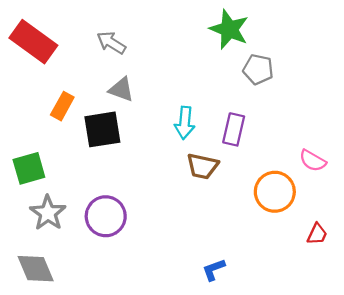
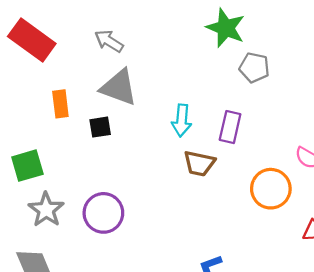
gray triangle: (121, 89) -> (119, 87), size x1.5
orange rectangle: (62, 106) -> (60, 104), turned -36
black square: (102, 129) -> (100, 127), size x0.6

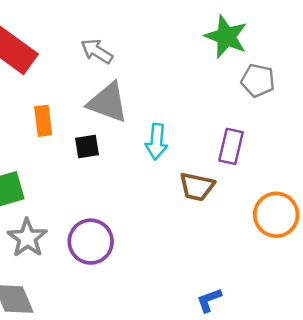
cyan arrow: (182, 120) -> (157, 142), moved

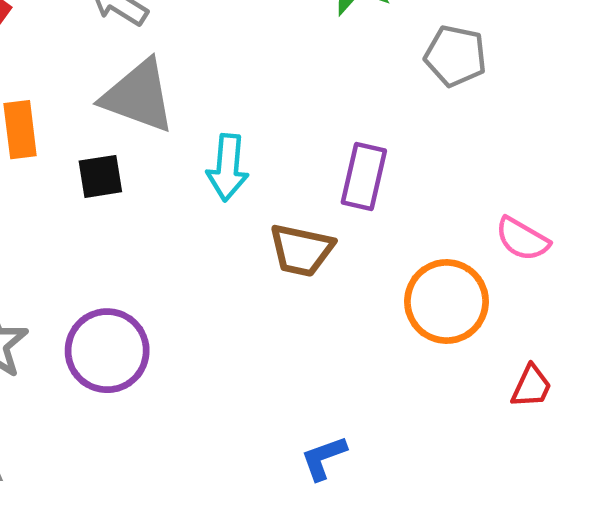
gray pentagon: (258, 81) -> (455, 56), moved

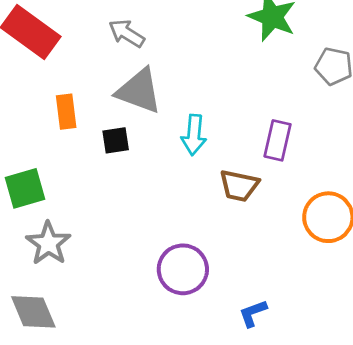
purple circle: (107, 351) -> (183, 269), moved

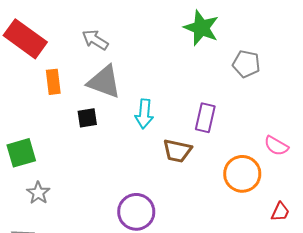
orange rectangle: (66, 112) -> (53, 82), moved
gray star: (48, 243) -> (38, 193), size x0.7

